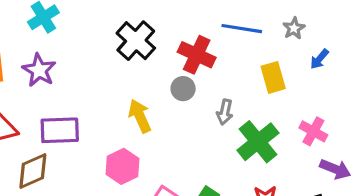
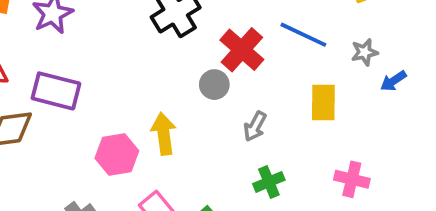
blue arrow: (319, 59) -> (393, 81), moved
yellow arrow: (140, 116) -> (164, 134), moved
pink cross: (313, 131) -> (352, 179), turned -32
green cross: (258, 142) -> (269, 182), moved, size x0.6

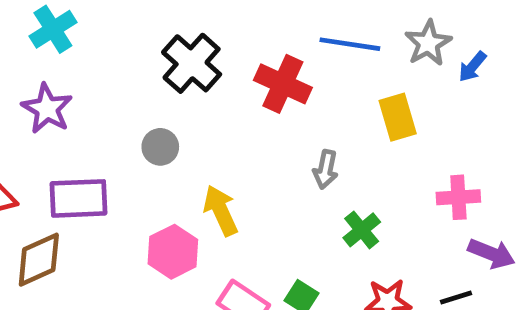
gray star: (365, 52) -> (428, 43), size x1.4
gray circle: (214, 85) -> (160, 147), moved

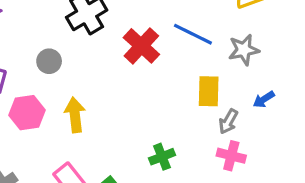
blue arrow: (472, 67) -> (264, 99), moved
gray arrow: (326, 169) -> (228, 121), moved
pink hexagon: (173, 252) -> (27, 113), moved

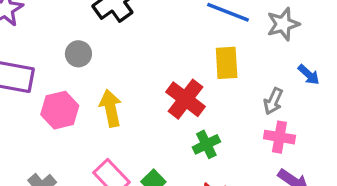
red cross: (141, 46) -> (186, 99), moved
yellow rectangle: (209, 91) -> (227, 63), moved
blue arrow: (264, 99) -> (309, 75), turned -100

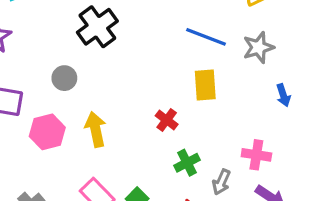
blue arrow: (309, 75) -> (283, 95), turned 30
red cross: (186, 99) -> (167, 120), size x0.6
gray arrow: (273, 101) -> (221, 182), moved

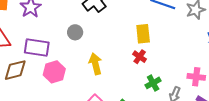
yellow rectangle: (205, 85) -> (143, 34), moved
pink hexagon: (47, 132) -> (54, 72), moved

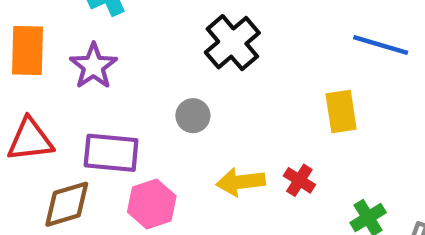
red cross: (140, 57) -> (299, 180), moved
yellow arrow: (95, 64) -> (241, 182), turned -80

